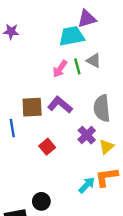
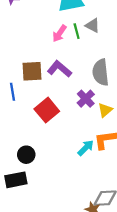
red square: (47, 147) -> (47, 110), size x1.5
black circle: (41, 201) -> (26, 155), moved

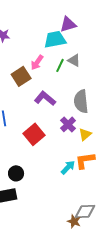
green line: (77, 31) -> (60, 65), turned 40
pink arrow: (59, 33) -> (37, 62), moved
brown square: (32, 71) -> (21, 76), moved, turned -30

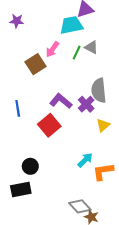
purple L-shape: (45, 98) -> (61, 101), moved
purple cross: (68, 124) -> (86, 104), moved
orange L-shape: (85, 160) -> (103, 172), moved
gray diamond: (85, 211) -> (80, 206), moved, turned 50

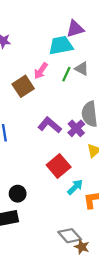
red square: (49, 125) -> (59, 166), moved

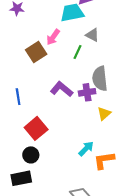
green line: (66, 74) -> (78, 52), moved
purple cross: (76, 128) -> (87, 92), turned 35
red square: (59, 166) -> (36, 128), moved

